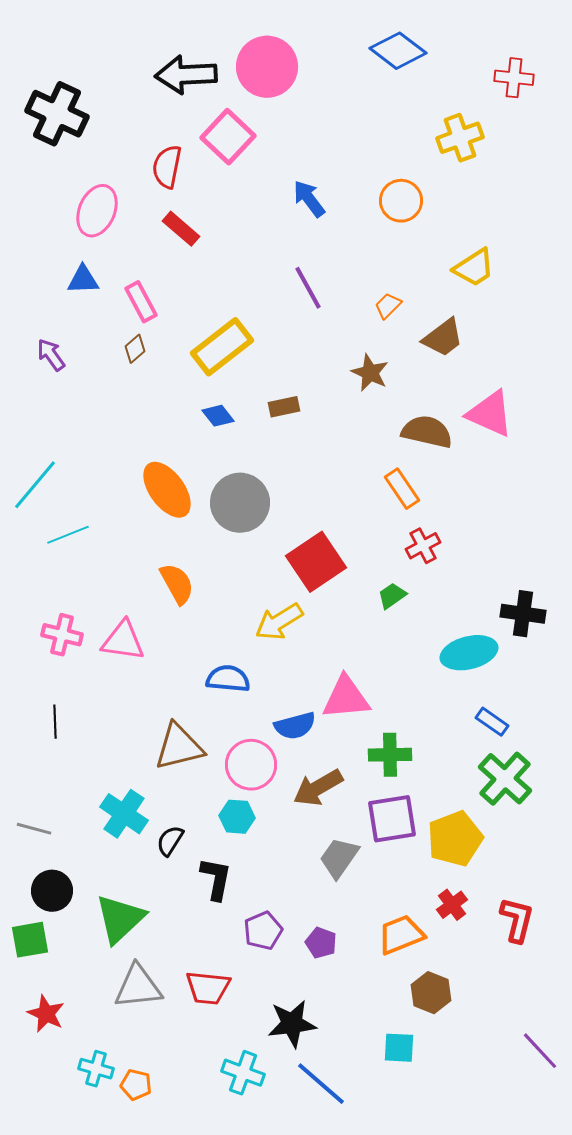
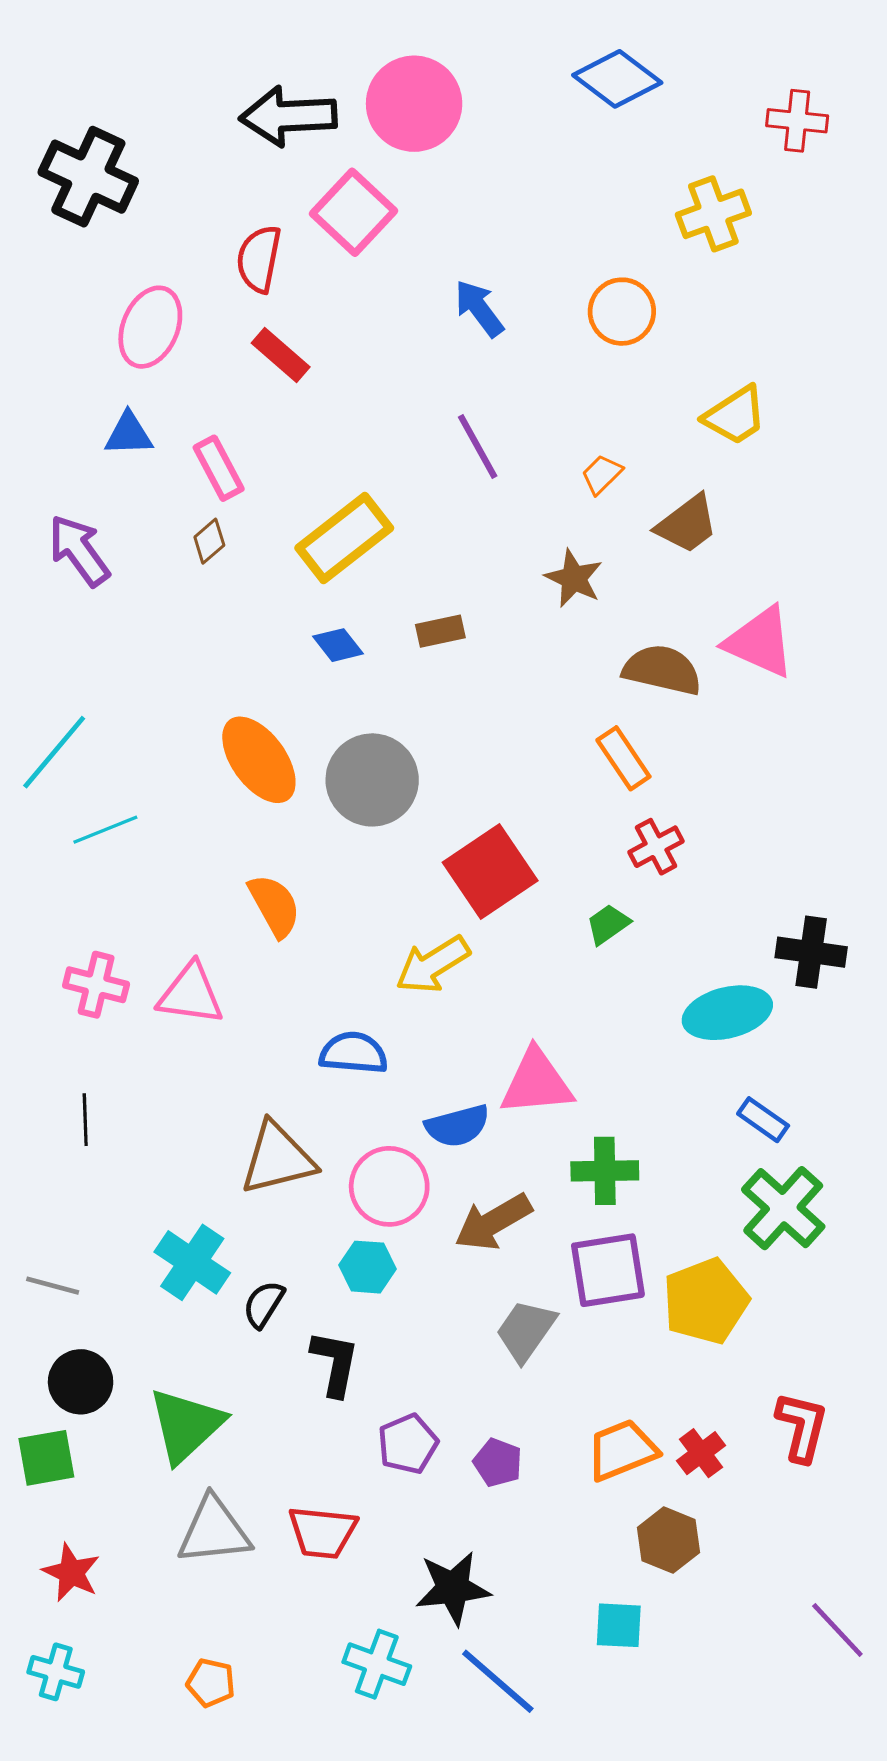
purple arrow: (51, 355) -> (79, 550), size x1.4
red cross: (452, 905) -> (701, 1453), moved
cyan cross: (96, 1069) -> (56, 1672), moved

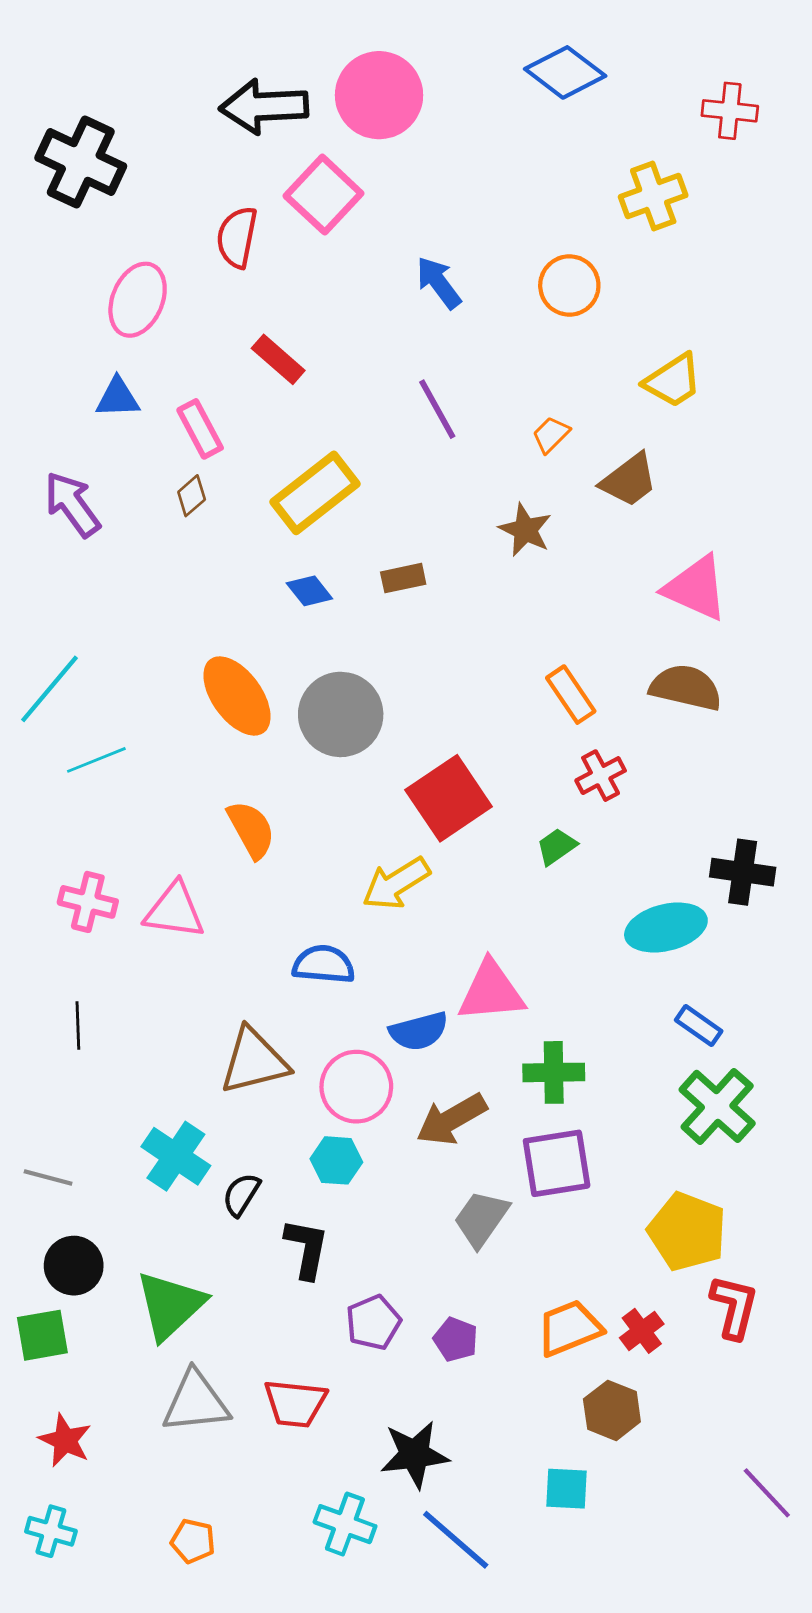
red rectangle: (281, 355) -> (278, 359), moved
brown semicircle: (662, 670) -> (686, 687), moved
yellow pentagon: (706, 1301) -> (687, 1231), moved, turned -30

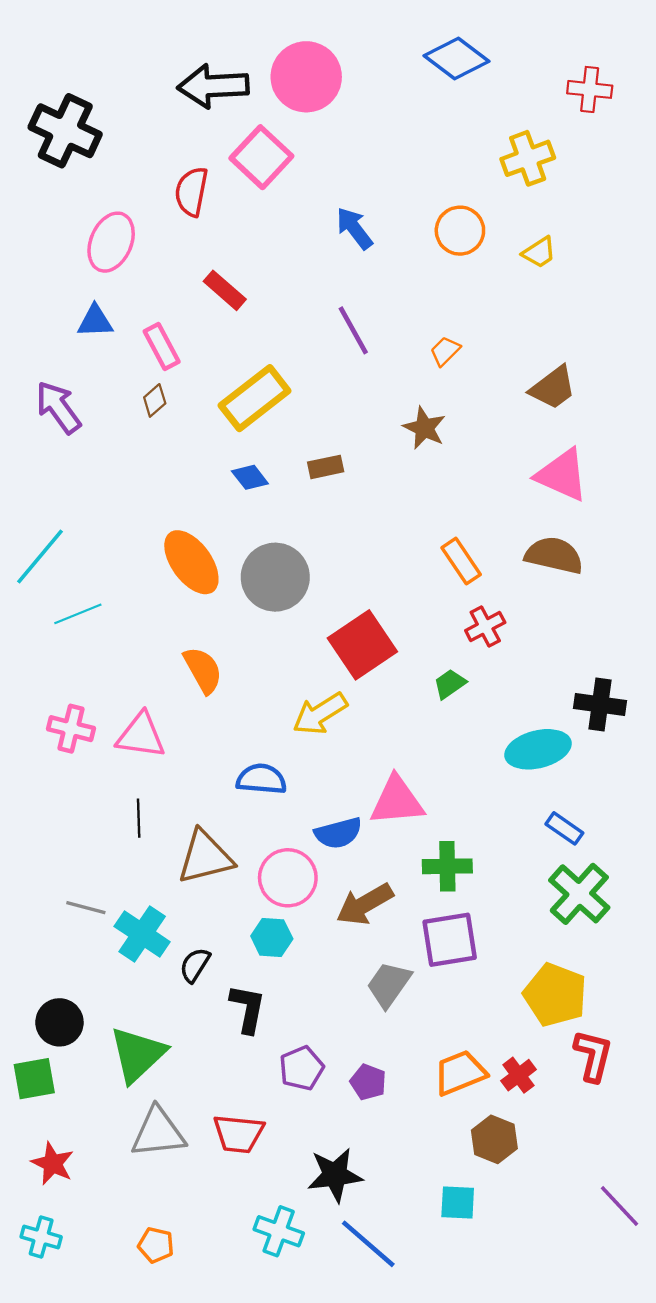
yellow trapezoid: (673, 381) -> (539, 252), moved, size x0.7
brown trapezoid: (629, 480) -> (553, 388), moved
black line: (78, 1026) -> (139, 818), moved
gray line: (48, 1178) -> (86, 908), moved

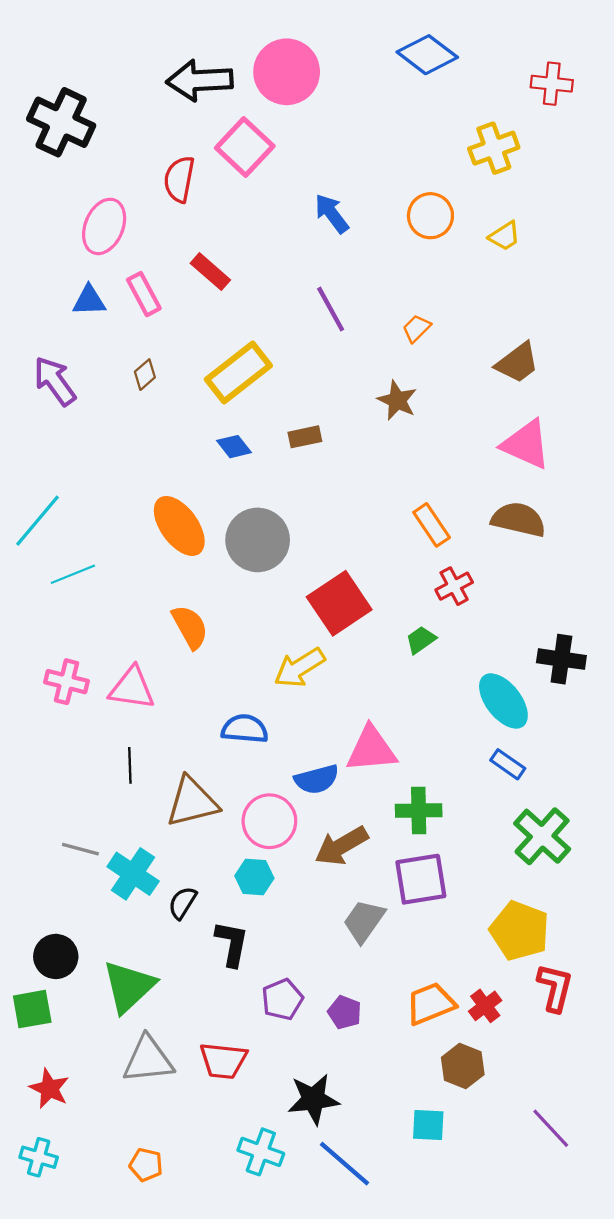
pink rectangle: (162, 346) -> (144, 294), moved
cyan ellipse: (538, 749) -> (503, 701), turned 66
blue rectangle: (564, 828) -> (508, 764), moved
purple line: (619, 1206) -> (551, 1128), moved

